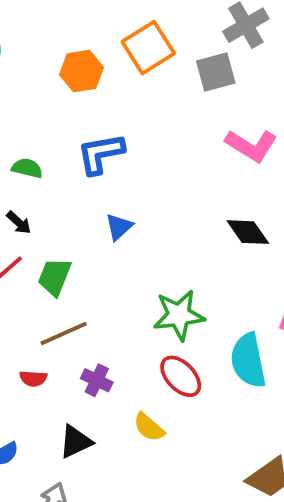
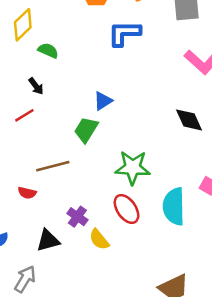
blue L-shape: (101, 154) -> (124, 33), moved
green trapezoid: (55, 277) -> (86, 130), moved
purple cross: (97, 380) -> (77, 217), moved

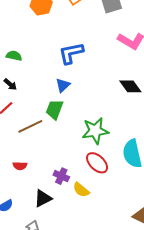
blue L-shape: (124, 33) -> (71, 53), moved
brown line: (53, 166) -> (30, 126), moved

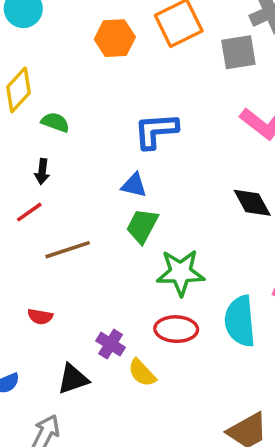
black arrow: (10, 84) -> (42, 172), turned 48
blue triangle: (63, 85) -> (134, 185), turned 49
green trapezoid: (55, 109) -> (142, 226), moved
red ellipse: (97, 163) -> (176, 329), turned -50

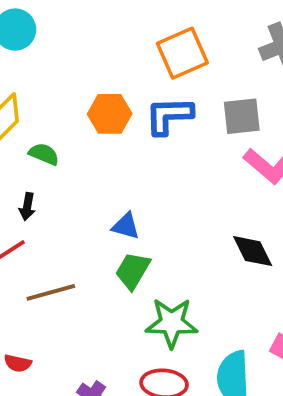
orange hexagon: (115, 38) -> (110, 114), moved
gray square: (238, 52) -> (242, 116), moved
blue L-shape: (156, 131) -> (169, 116), moved

